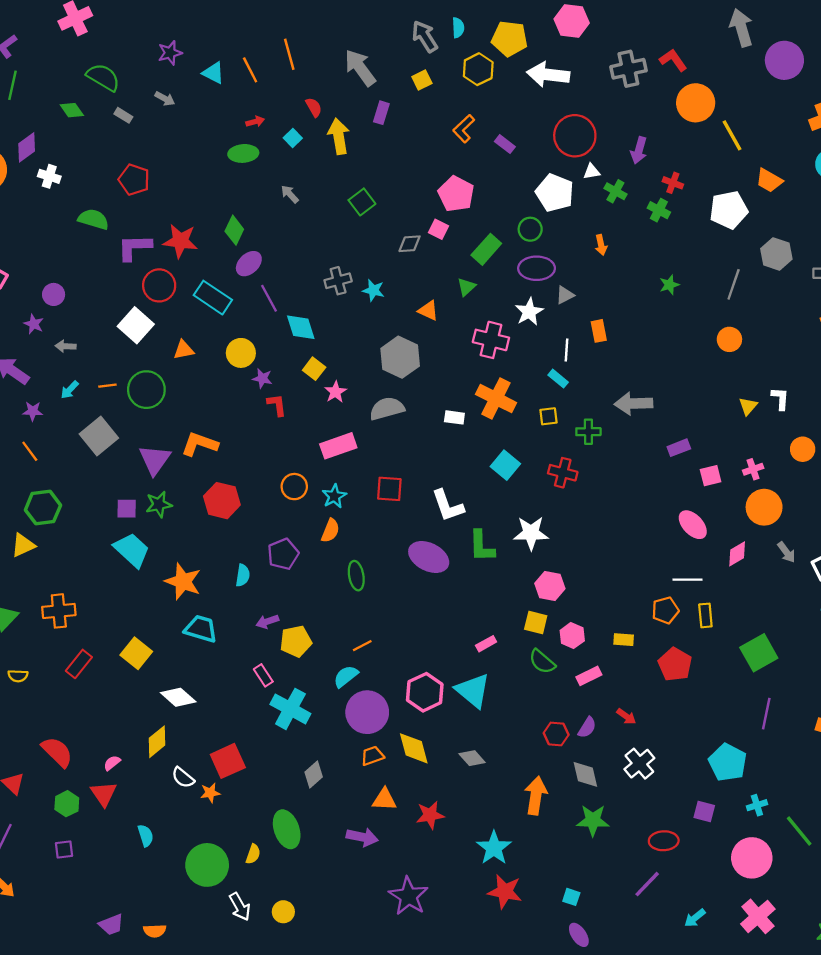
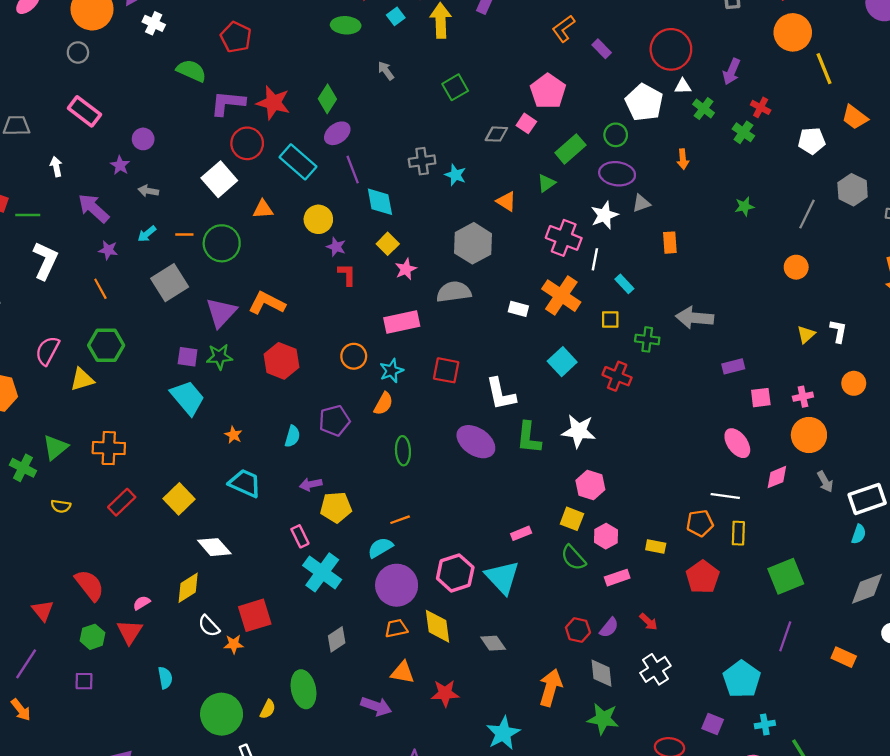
white pentagon: (729, 210) -> (812, 141), size x0.7
white line: (567, 350) -> (595, 259), moved
orange star: (183, 582) -> (233, 435), size x0.5

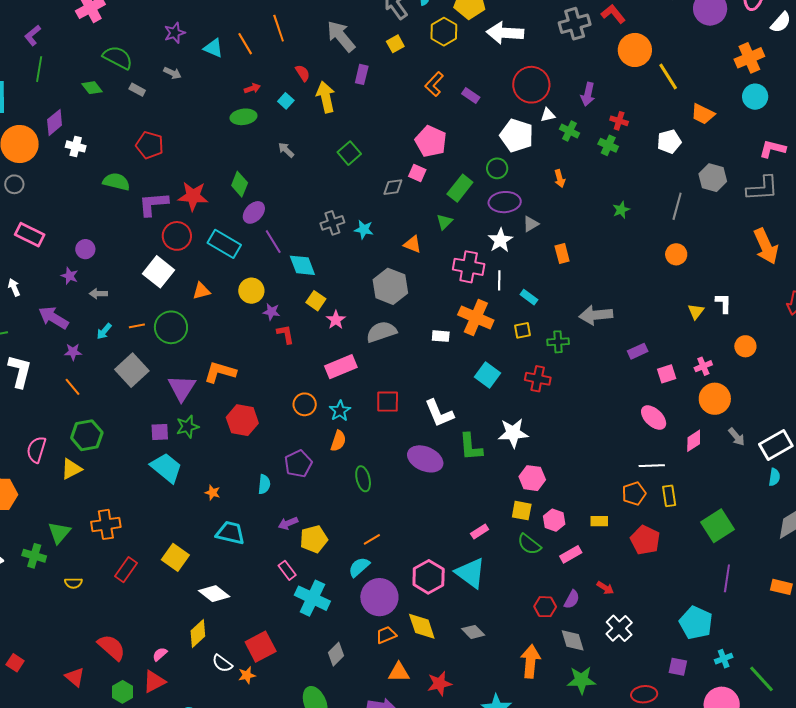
red triangle: (130, 632) -> (154, 681), turned 40

